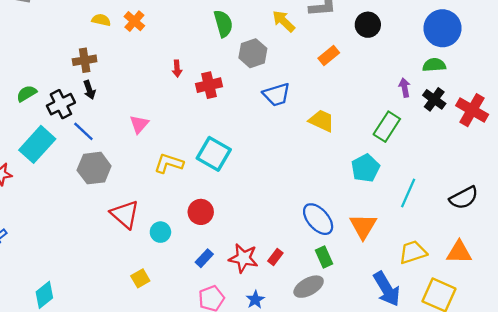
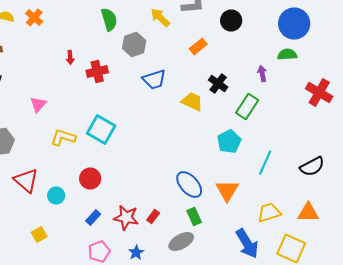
black cross: (434, 99) -> (218, 84), moved

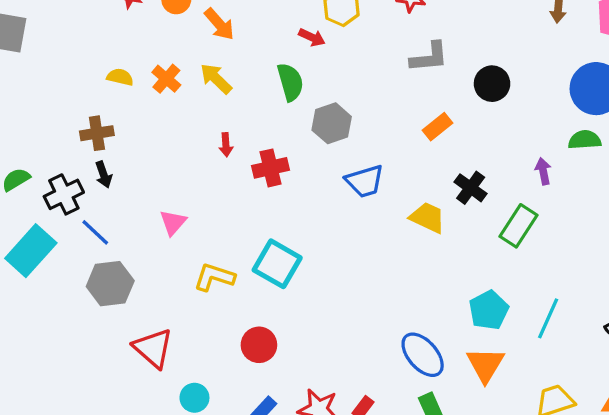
yellow arrow: (160, 18) -> (216, 79), moved
cyan pentagon: (229, 142) -> (489, 310), moved
cyan circle: (56, 196) -> (194, 398), moved

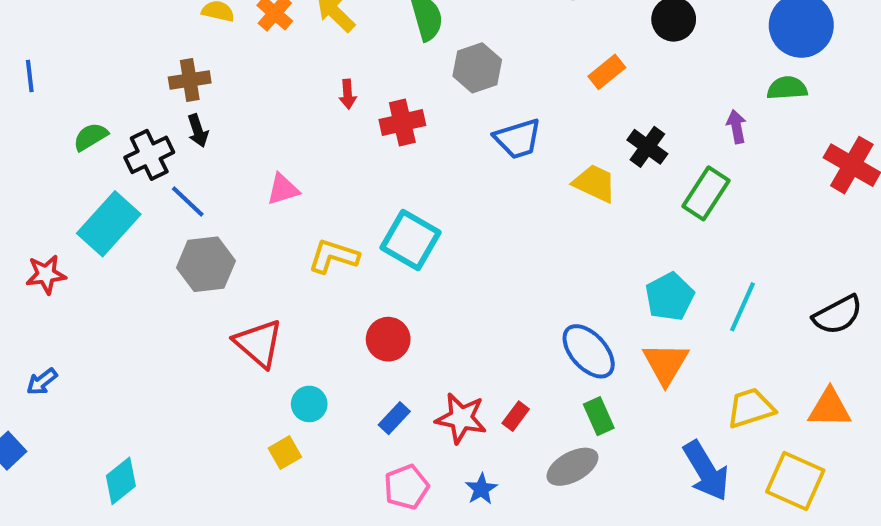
pink triangle: (173, 222) -> (283, 189), turned 32

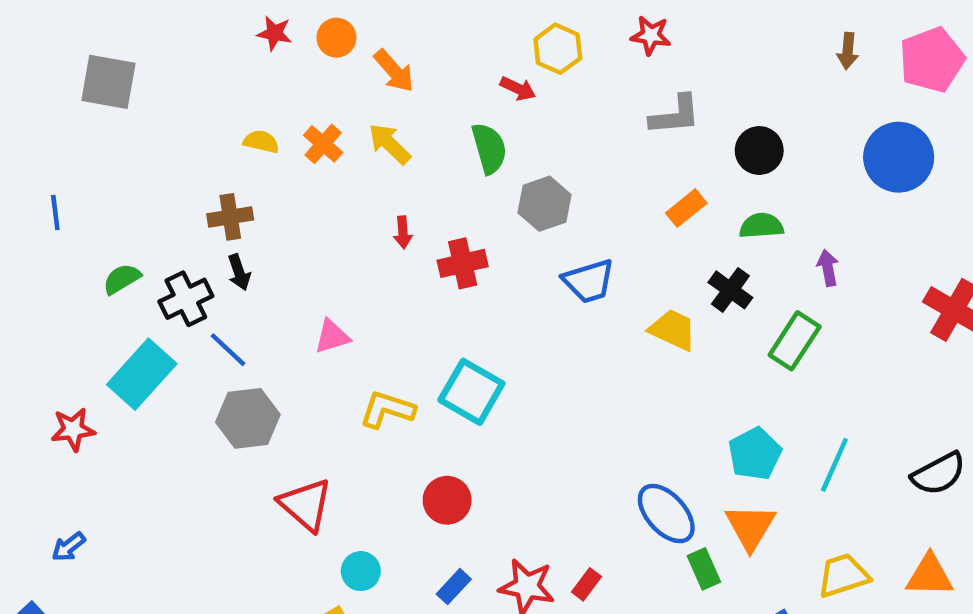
green semicircle: (787, 88) -> (761, 226), moved
green rectangle: (599, 416) -> (704, 569), moved

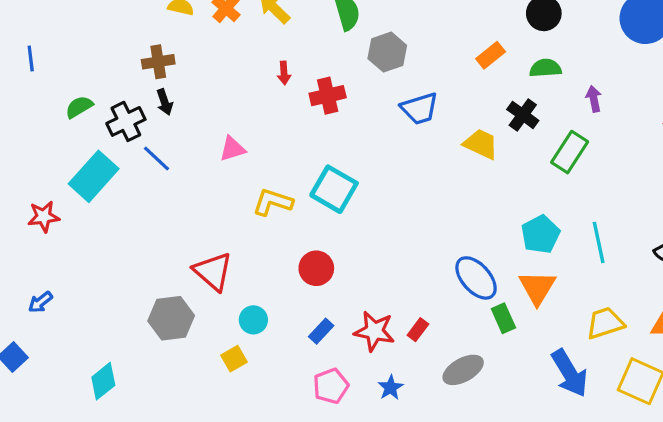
gray hexagon: (248, 418) -> (171, 318), moved
cyan line: (834, 465) -> (599, 242), turned -36

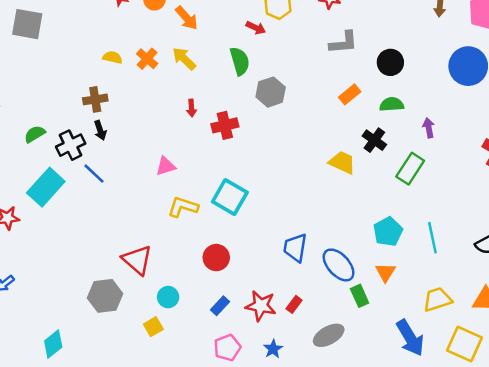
blue trapezoid: (420, 109) -> (295, 248), moved, turned 116
pink triangle: (232, 149) -> (166, 166), moved
orange triangle: (537, 288) -> (385, 272), size x0.7

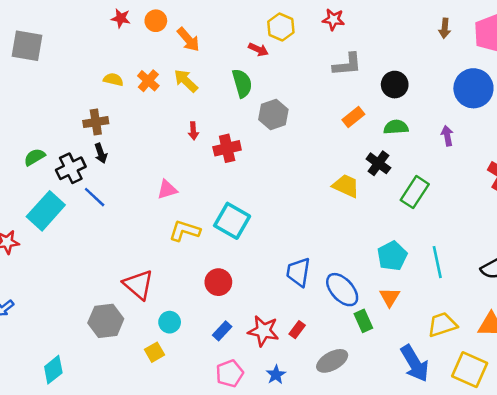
purple arrow: (429, 128) -> (447, 136), moved

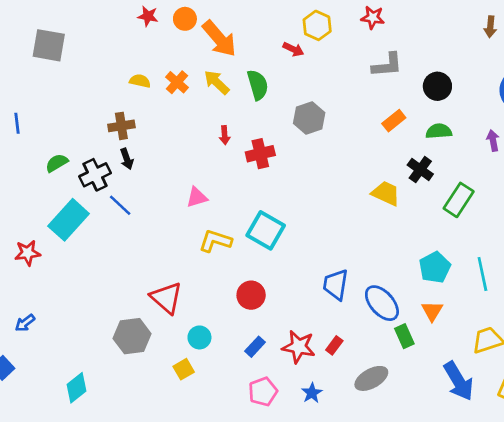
orange arrow: (188, 39) -> (219, 39), size x1.4
green semicircle: (242, 83) -> (258, 85), moved

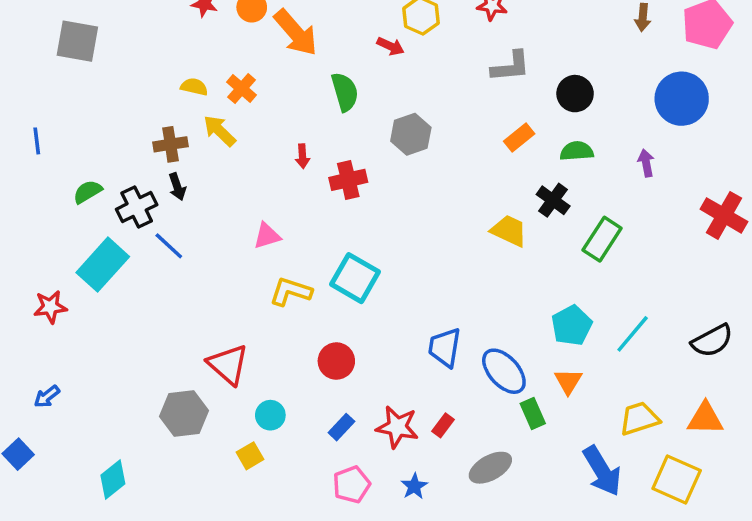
yellow arrow: (217, 82) -> (220, 131), moved
cyan line: (482, 274) -> (633, 334), turned 52

